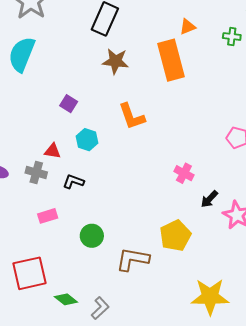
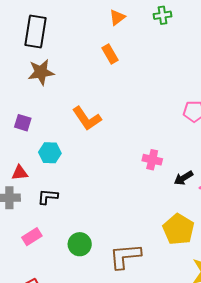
orange rectangle: (171, 60) -> (110, 54), size x0.5
brown star: (115, 61) -> (41, 72), moved
black arrow: (209, 199) -> (183, 178), turned 30
yellow pentagon: (175, 236) -> (179, 229), moved

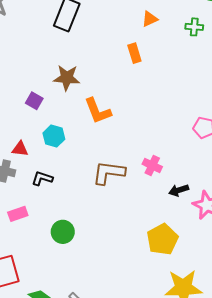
brown star: (41, 72) -> (67, 78), moved
brown L-shape: (125, 256) -> (109, 173), moved

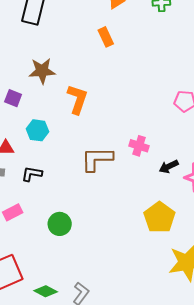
orange L-shape: (98, 111) -> (77, 99), turned -132

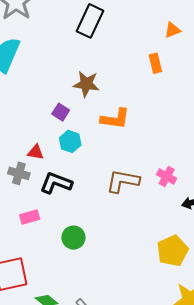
purple square: (13, 98) -> (61, 112), moved
orange L-shape: (77, 99) -> (115, 119), turned 68
black L-shape: (32, 174) -> (56, 183), size x1.5

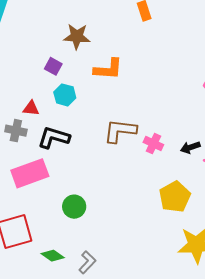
pink cross: (167, 176) -> (153, 144), moved
pink rectangle: (30, 217) -> (30, 173), size x1.8
green circle: (73, 238) -> (74, 207), moved

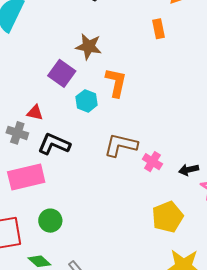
purple square: (53, 66) -> (62, 73), size x1.5
orange L-shape: (108, 69) -> (116, 82), turned -88
cyan hexagon: (65, 95) -> (87, 101), moved
green circle: (74, 207) -> (50, 221), moved

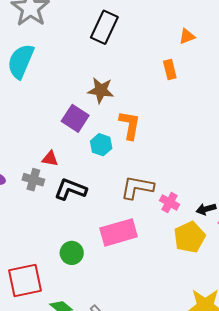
pink rectangle: (26, 177) -> (119, 232), moved
yellow pentagon: (168, 217) -> (190, 237), moved
green circle: (50, 221) -> (72, 253), moved

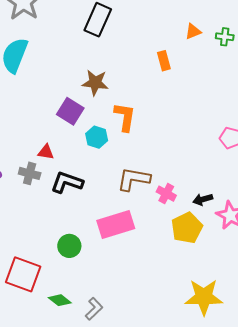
orange triangle: (187, 36) -> (193, 31), moved
red square: (25, 280) -> (23, 274), turned 33

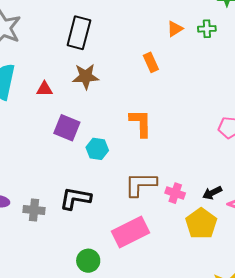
brown star: (95, 83) -> (86, 76), moved
orange L-shape: (125, 117) -> (141, 123), moved
red triangle: (46, 152) -> (44, 89), moved
gray cross: (30, 173) -> (34, 210), moved

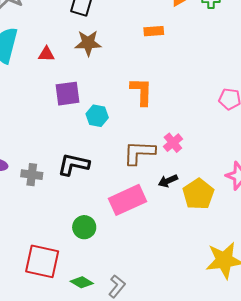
orange rectangle: (151, 62) -> (154, 31), turned -72
purple square: (67, 128) -> (68, 94), turned -32
pink cross: (175, 193) -> (173, 143), moved, turned 30
black arrow: (212, 193) -> (168, 181), moved

